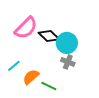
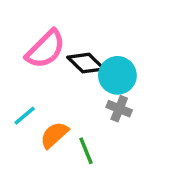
green line: (49, 86) -> (86, 151), turned 42

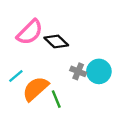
cyan circle: (117, 75) -> (99, 71), moved
orange semicircle: (54, 135) -> (36, 89), size x1.4

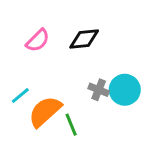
pink semicircle: (30, 32) -> (38, 40), size x0.7
black diamond: (56, 41) -> (84, 39), moved, turned -50

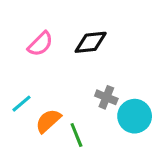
cyan circle: (125, 90) -> (135, 116), moved
orange semicircle: (45, 112) -> (48, 121), size x0.7

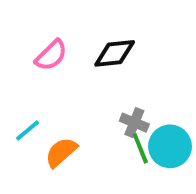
green line: (76, 135) -> (140, 148), moved

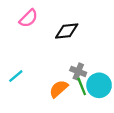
pink semicircle: (51, 55) -> (29, 18), moved
orange semicircle: (61, 152) -> (59, 89), moved

